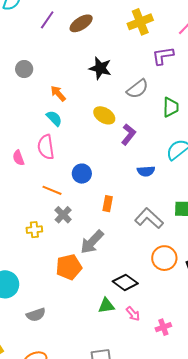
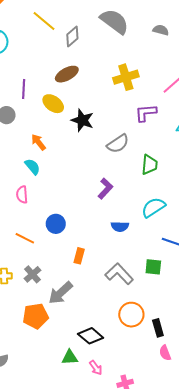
purple line: (47, 20) -> (24, 89), moved, turned -36
yellow ellipse: (104, 115) -> (53, 104), moved
pink semicircle: (46, 147) -> (22, 195), size x0.7
gray cross: (63, 215) -> (32, 274), moved

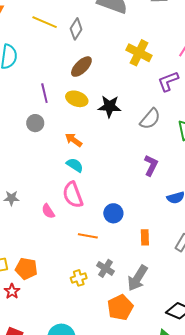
yellow cross: (126, 77) -> (139, 53), turned -30
pink semicircle: (22, 195) -> (73, 195), size x1.5

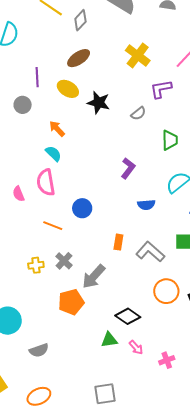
gray semicircle: (150, 119) -> (138, 113), moved, size x0.7
orange rectangle: (145, 237) -> (118, 242), moved

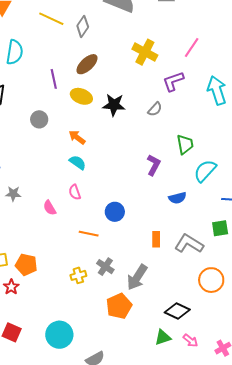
purple line: (37, 77) -> (54, 79), moved
green trapezoid: (170, 140) -> (185, 144), moved
pink semicircle: (46, 182) -> (75, 192), size x0.6

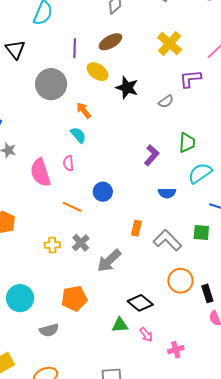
gray circle: (39, 119) -> (51, 84), size x1.8
pink semicircle: (50, 208) -> (40, 173), size x1.8
orange pentagon: (119, 306) -> (74, 298), moved

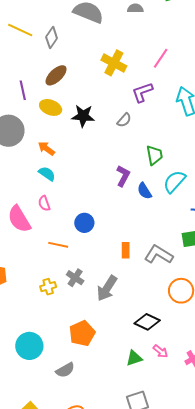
blue semicircle: (167, 193) -> (144, 191), moved, turned 72
green triangle: (120, 325) -> (134, 358), moved

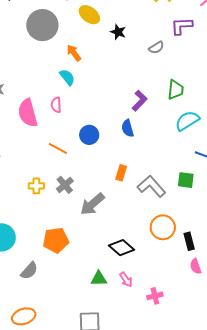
black star: (83, 116) -> (118, 32), size x0.7
blue semicircle: (144, 191) -> (128, 128), moved
gray semicircle: (65, 370) -> (29, 271), turned -36

